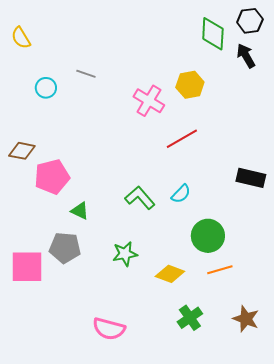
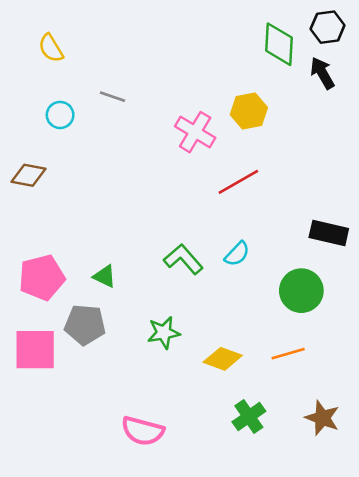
yellow semicircle: (21, 38) -> (51, 48), moved
brown diamond: (22, 151) -> (29, 175), moved
pink pentagon: (52, 177) -> (42, 278), moved
green circle: (208, 236) -> (301, 291), moved

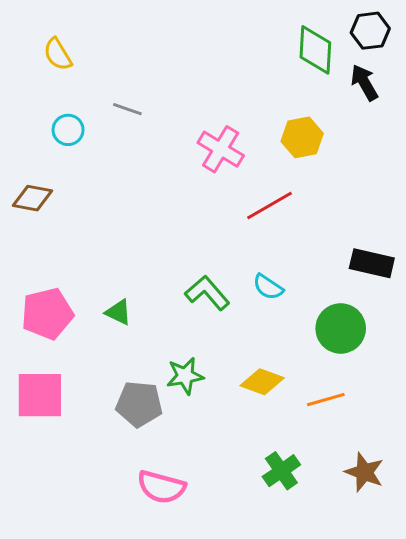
yellow hexagon: (249, 111) -> (302, 137), moved
cyan semicircle: (237, 254) -> (268, 287), turned 80
gray pentagon: (85, 325) -> (139, 404), moved
yellow diamond: (223, 359) -> (262, 382), moved

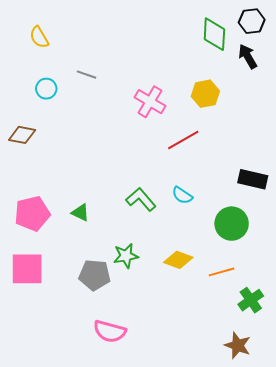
green cross: (281, 471) -> (251, 300), moved
brown star: (364, 472) -> (238, 345), moved

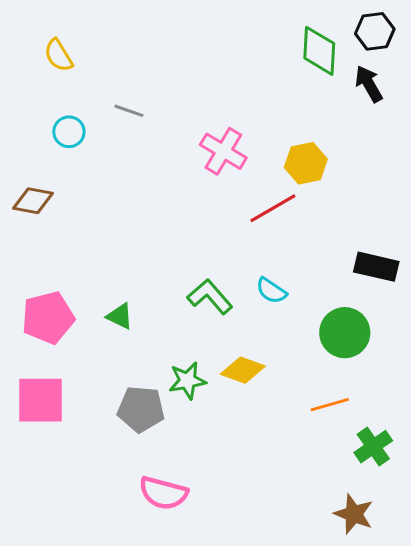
yellow hexagon: (205, 94) -> (306, 163), moved
yellow diamond: (178, 260) -> (243, 370), moved

